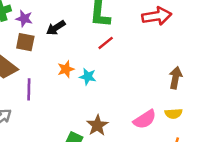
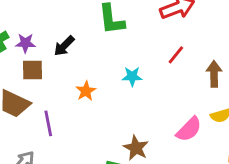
red line: (106, 43) -> (176, 55), moved
cyan star: (88, 77) -> (132, 76), moved

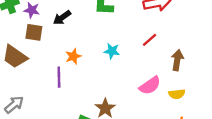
purple line: (48, 123) -> (59, 77), moved
pink semicircle: (189, 129) -> (150, 85), moved

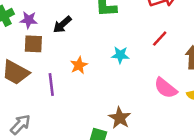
purple line: (59, 77) -> (51, 84), moved
pink semicircle: (150, 85) -> (166, 88), turned 80

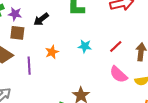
red line: (160, 39) -> (116, 46), moved

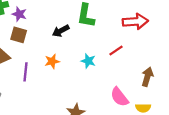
black arrow: (41, 19) -> (61, 31), moved
red line: (116, 46) -> (116, 51), moved

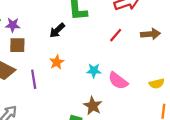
cyan star: (88, 61) -> (94, 71), moved
brown arrow: (147, 77) -> (151, 34), moved, turned 84
pink semicircle: (119, 97) -> (118, 81), moved

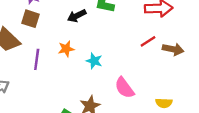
red line: (116, 35) -> (148, 41), moved
cyan star: (94, 71) -> (94, 61), moved

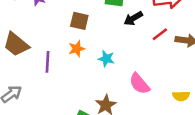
black arrow: (77, 16) -> (133, 18), moved
brown square: (30, 19) -> (79, 21), moved

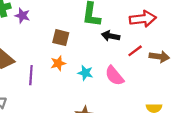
black arrow: (133, 18) -> (111, 36), turned 42
pink semicircle: (139, 84) -> (114, 76), moved

